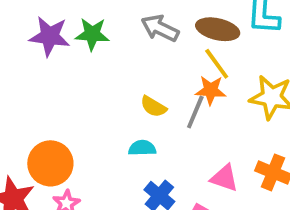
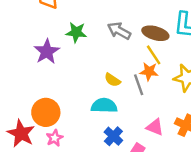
purple star: (50, 36) -> (47, 52), moved, turned 30
gray line: (195, 112) -> (139, 85), turned -45
cyan semicircle: (142, 148) -> (104, 106), size x1.5

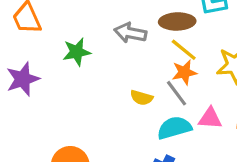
purple star: (47, 52) -> (23, 79), moved, turned 30
cyan semicircle: (104, 106) -> (174, 128), moved
pink triangle: (155, 127) -> (210, 118), moved

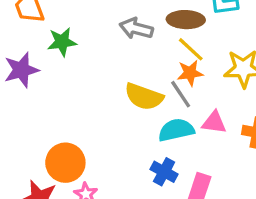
green star: (77, 52) -> (62, 42), moved
yellow semicircle: (142, 98) -> (144, 97), size x1.6

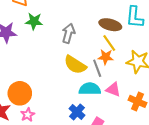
gray arrow: (136, 28) -> (68, 33), moved, turned 78

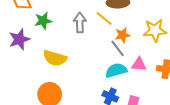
yellow line: (109, 43) -> (104, 18), moved
yellow semicircle: (75, 65) -> (55, 58), moved

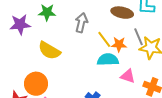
yellow line: (104, 18) -> (104, 39), moved
gray line: (118, 48) -> (139, 37), moved
cyan semicircle: (116, 70) -> (108, 60), moved

